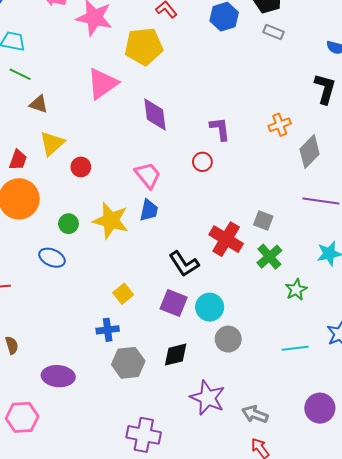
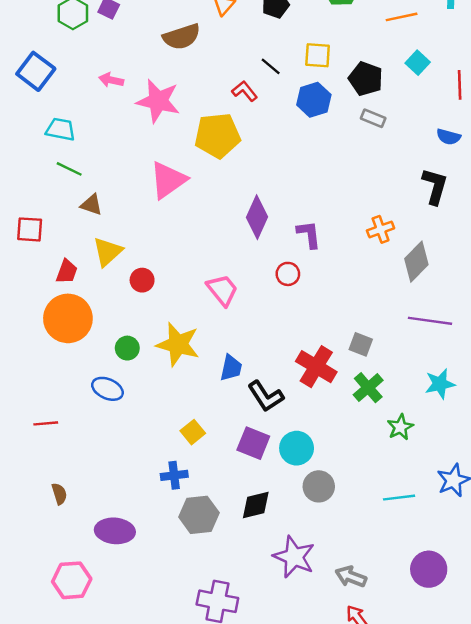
purple diamond: (155, 114) -> (257, 217), moved, turned 32
blue trapezoid: (149, 210) -> (231, 368), moved

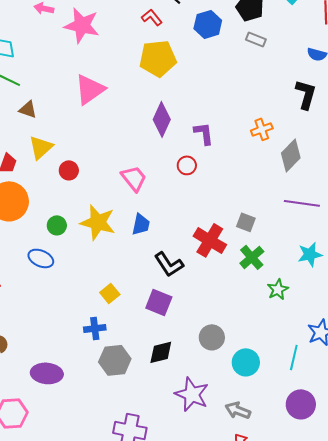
yellow pentagon: (217, 136) -> (158, 58), moved
blue trapezoid: (231, 368) -> (141, 224), moved
cyan circle: (297, 448) -> (246, 362), moved
cyan line: (399, 498) -> (294, 357), moved, turned -70

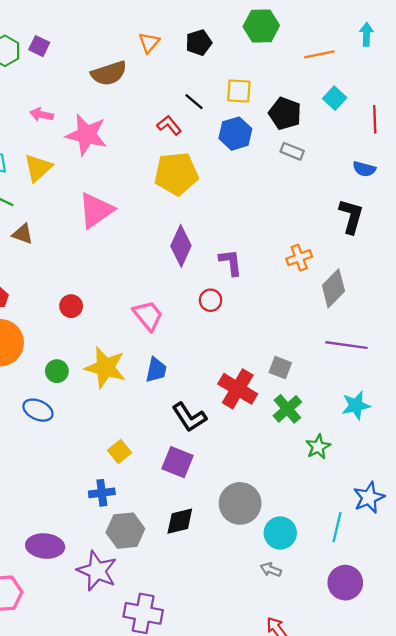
yellow triangle: (41, 147) -> (38, 168), moved
gray circle: (212, 337) -> (240, 503), size x1.4
purple star: (192, 394) -> (97, 571), moved
gray arrow: (238, 410) -> (271, 570), moved, size x0.7

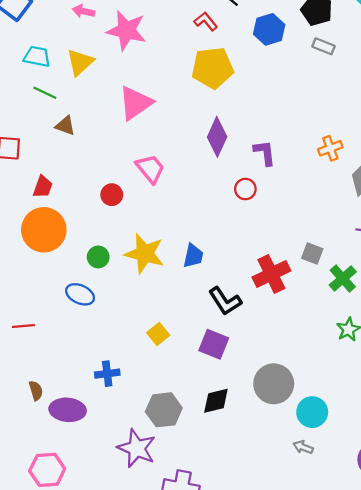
pink trapezoid: (148, 316) -> (150, 169), moved
red cross: (238, 389) -> (271, 274), turned 33
green cross: (287, 409) -> (343, 278), moved
blue cross: (102, 493) -> (107, 374), moved
purple ellipse: (45, 546) -> (68, 410), moved

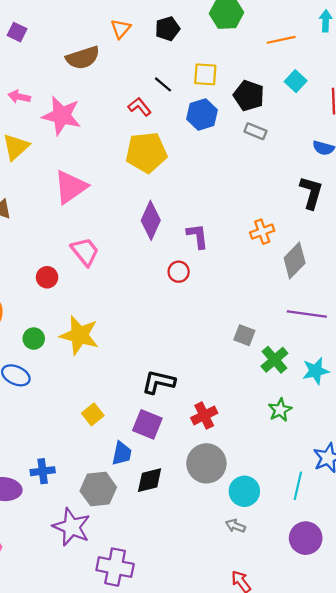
blue trapezoid: (193, 256) -> (122, 453), moved
red cross: (271, 274) -> (204, 415), moved, size x0.7
black L-shape: (225, 301) -> (159, 382), turned 136
blue cross: (107, 374) -> (43, 471), moved

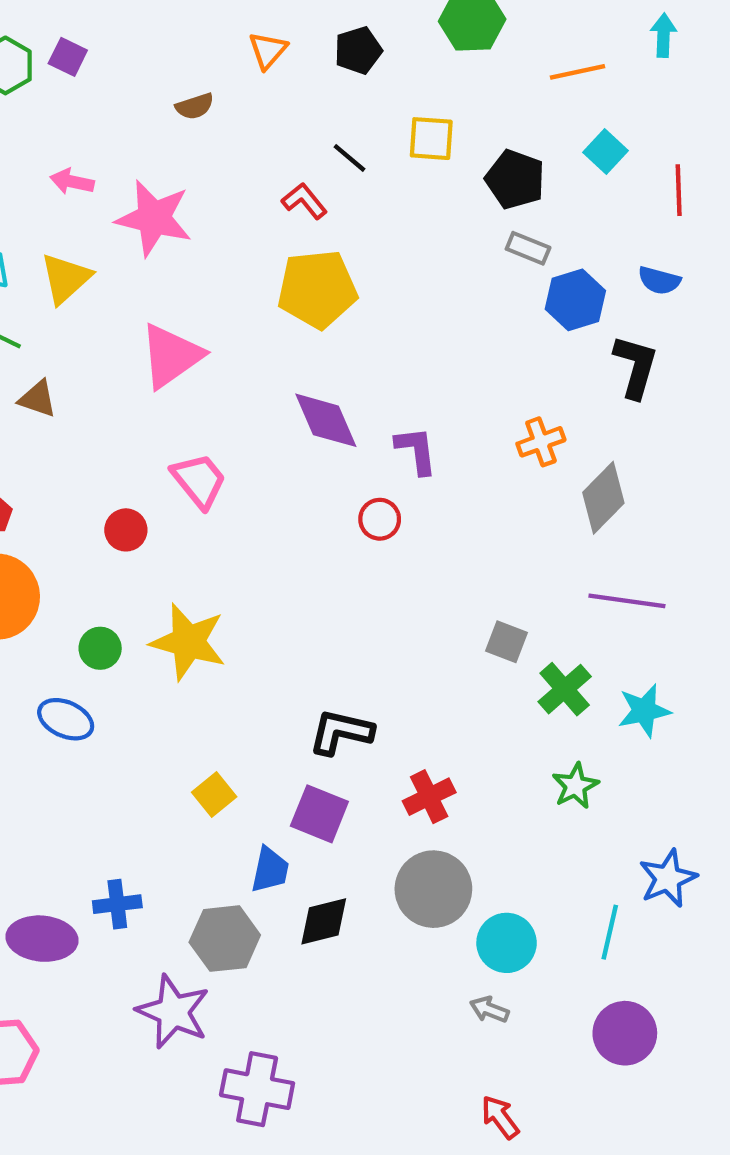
brown semicircle: (83, 58) -> (195, 106), size x0.6
blue hexagon: (202, 115) -> (575, 300), moved
purple diamond: (151, 220) -> (326, 420), turned -48

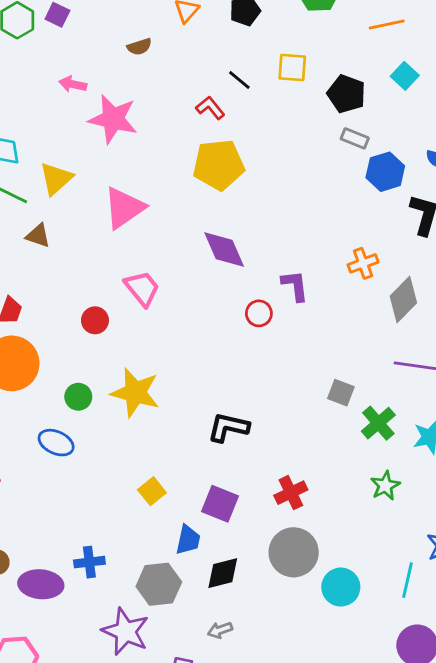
pink arrow: (72, 182) -> (73, 84), moved
yellow triangle: (66, 278) -> (56, 179), moved
purple L-shape: (416, 450) -> (295, 286), moved
black L-shape: (341, 732) -> (228, 427), moved
gray arrow: (489, 1010) -> (220, 630), moved, turned -40

